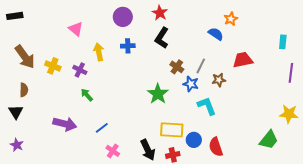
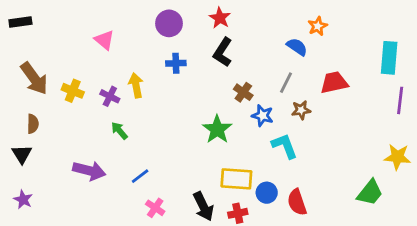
cyan rectangle: (283, 42) -> (389, 58), size x1.6
yellow arrow: (99, 52) -> (136, 85), moved
gray line: (201, 66) -> (286, 83), moved

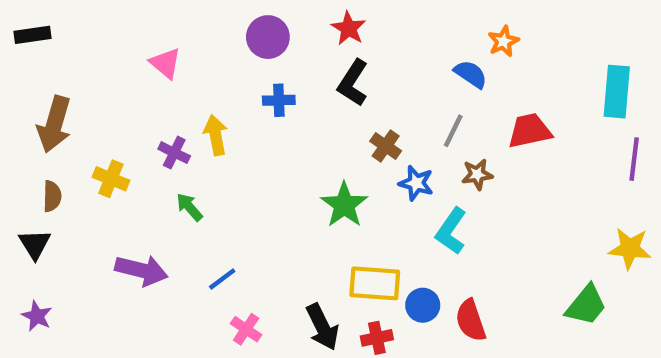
brown arrow: (34, 78) -> (54, 124), turned 52
yellow cross: (73, 91) -> (111, 179), moved
cyan L-shape: (285, 146) -> (451, 231), turned -124

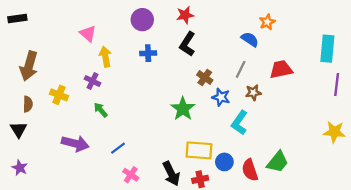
red star: (349, 28) -> (185, 15), turned 30
yellow arrow: (216, 135) -> (105, 57), moved
green trapezoid: (586, 305) -> (278, 162), moved

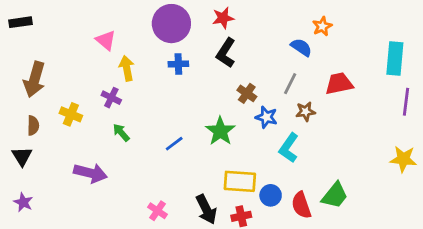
purple circle: (142, 20) -> (171, 24), size x1.4
blue line: (118, 148) -> (174, 144), moved

